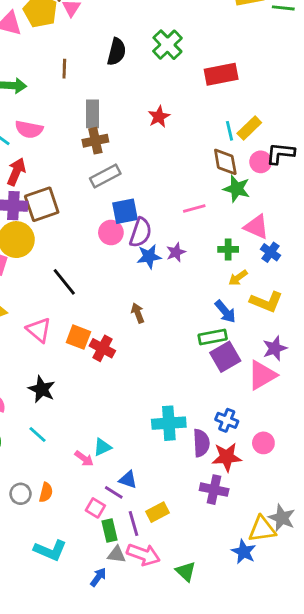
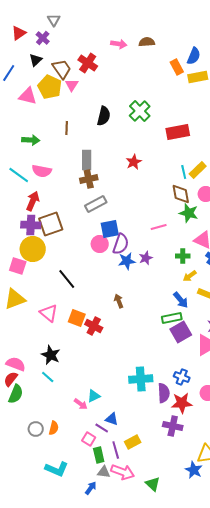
cyan line: (37, 434) -> (48, 377), moved

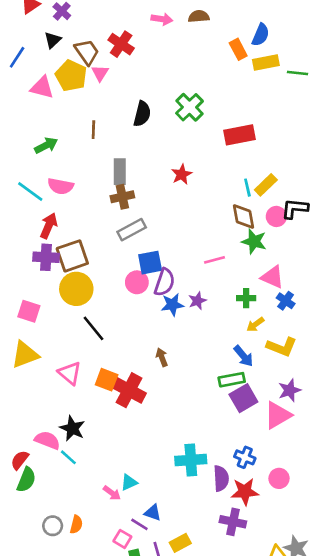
green arrow: (31, 140) -> (46, 145), turned -30
yellow circle: (33, 249) -> (76, 289), moved
red cross: (94, 326) -> (129, 390), size x1.4
pink semicircle: (16, 364) -> (47, 440), moved

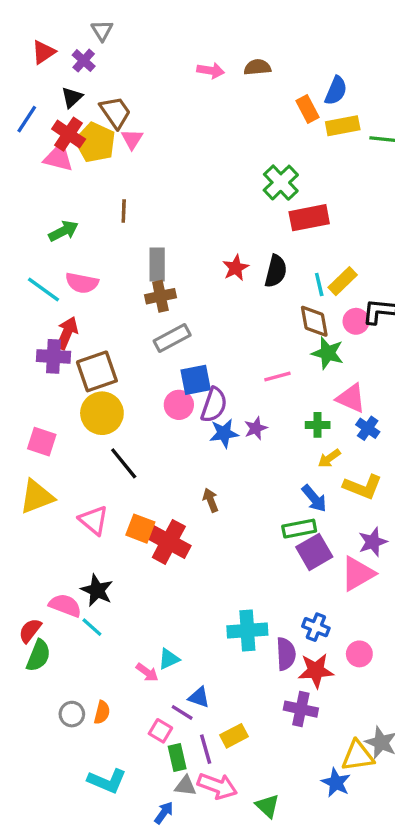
red cross: (121, 44) -> (69, 134), moved
green cross: (189, 107) -> (281, 183), moved
black semicircle: (142, 114) -> (276, 271), moved
purple cross: (46, 257) -> (53, 356), moved

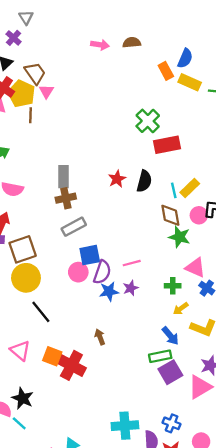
yellow rectangle: (343, 126) -> (190, 82), turned 35
brown line: (124, 211) -> (31, 115), moved
pink line: (277, 376) -> (132, 263), moved

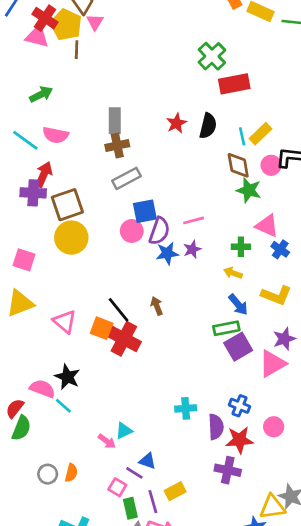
yellow arrow: (181, 309) -> (233, 273), moved, turned 56
black line: (41, 312) -> (119, 310), moved
cyan cross: (125, 426) -> (186, 408), size x0.7

